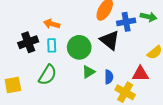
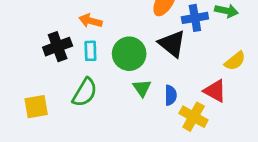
green triangle: (88, 72) -> (142, 88), turned -32
red triangle: (140, 74) -> (215, 91), turned 30

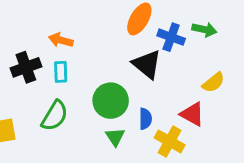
blue cross: (195, 18) -> (171, 37), turned 30
green circle: (129, 54) -> (111, 101), moved
green triangle: (142, 88) -> (115, 137), moved

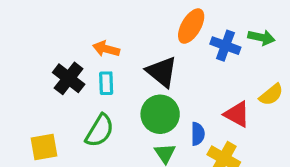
black triangle: (147, 64) -> (162, 72), moved
black cross: (26, 67) -> (69, 78), turned -32
red triangle: (192, 114) -> (237, 114), moved

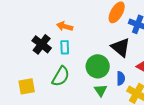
black triangle: (162, 72) -> (121, 47), moved

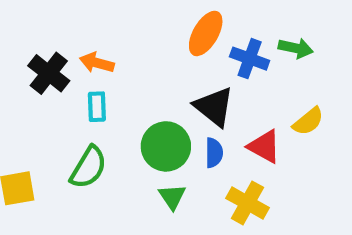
black cross: (42, 44) -> (49, 73), moved
blue semicircle: (121, 78) -> (214, 153), moved

